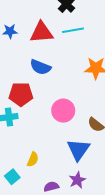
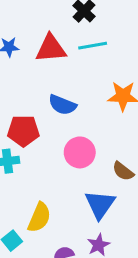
blue semicircle: (40, 67) -> (62, 105), moved
yellow semicircle: (33, 159) -> (39, 217), size x1.5

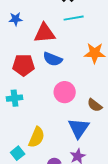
red triangle: (51, 48) -> (45, 33), moved
red pentagon: (23, 131) -> (24, 65), moved

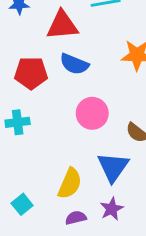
yellow semicircle: (37, 137) -> (70, 183), moved

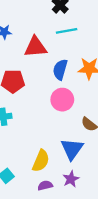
blue semicircle: (74, 64) -> (60, 70), moved, turned 84
pink circle: (92, 113) -> (62, 100), moved

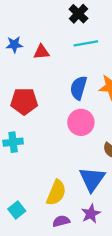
red triangle: (35, 47) -> (41, 52), moved, size x0.6

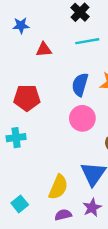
blue star: (14, 45) -> (21, 25), moved

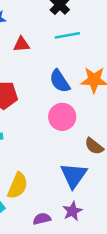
blue semicircle: (80, 85) -> (60, 81), turned -50
yellow semicircle: (58, 187) -> (18, 186), moved

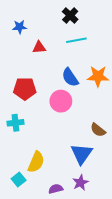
pink circle: (62, 117) -> (61, 101), moved

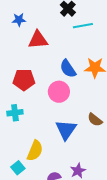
cyan line: (76, 40) -> (83, 26), moved
red triangle: (39, 47) -> (38, 40), size x1.5
blue triangle: (82, 154) -> (66, 130), moved

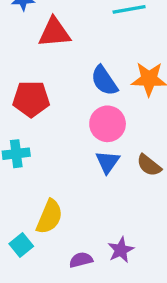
pink circle: (59, 92) -> (108, 124), moved
blue triangle: (66, 130) -> (108, 162), moved, size x0.7

